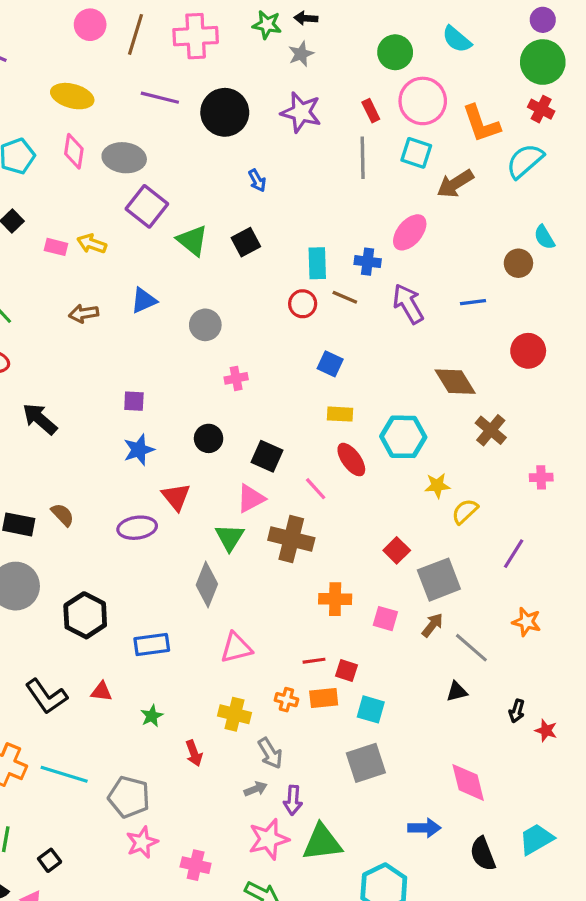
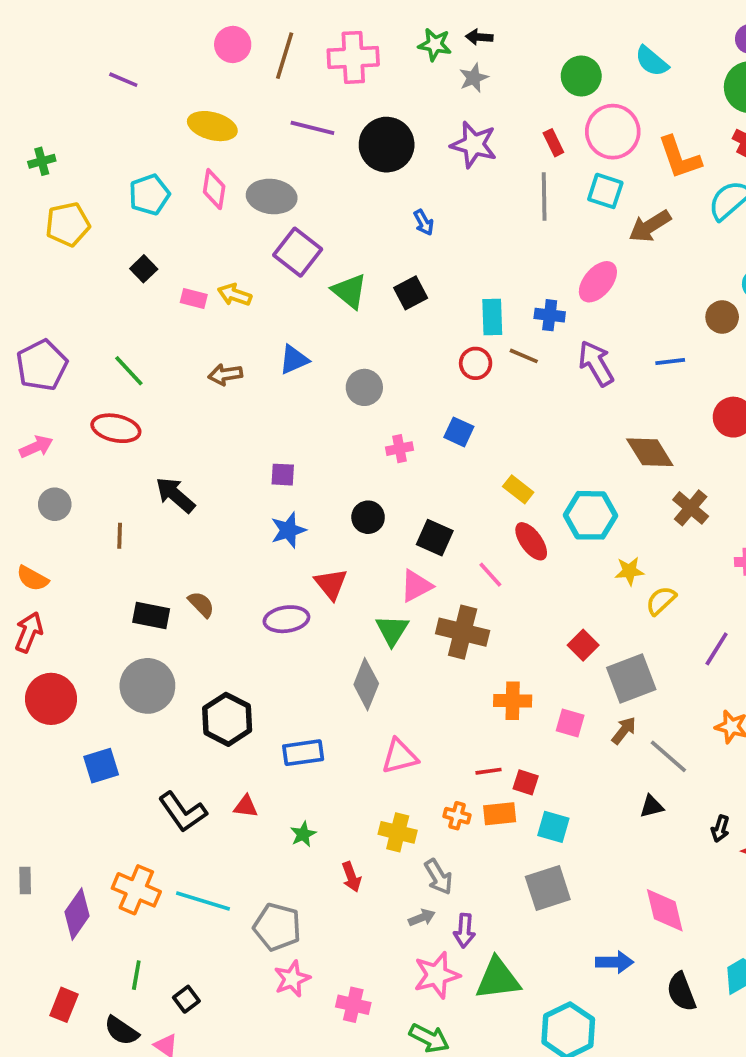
blue square: (330, 364) -> (459, 432), moved
yellow rectangle: (340, 414) -> (518, 489), turned 35

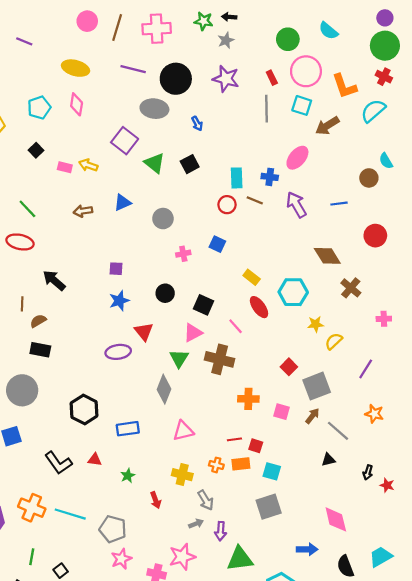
gray ellipse: (272, 197) -> (154, 109), moved
brown semicircle: (201, 604) -> (38, 321), moved, turned -77
gray circle: (147, 686) -> (22, 390), moved
pink star: (437, 975) -> (182, 557), moved

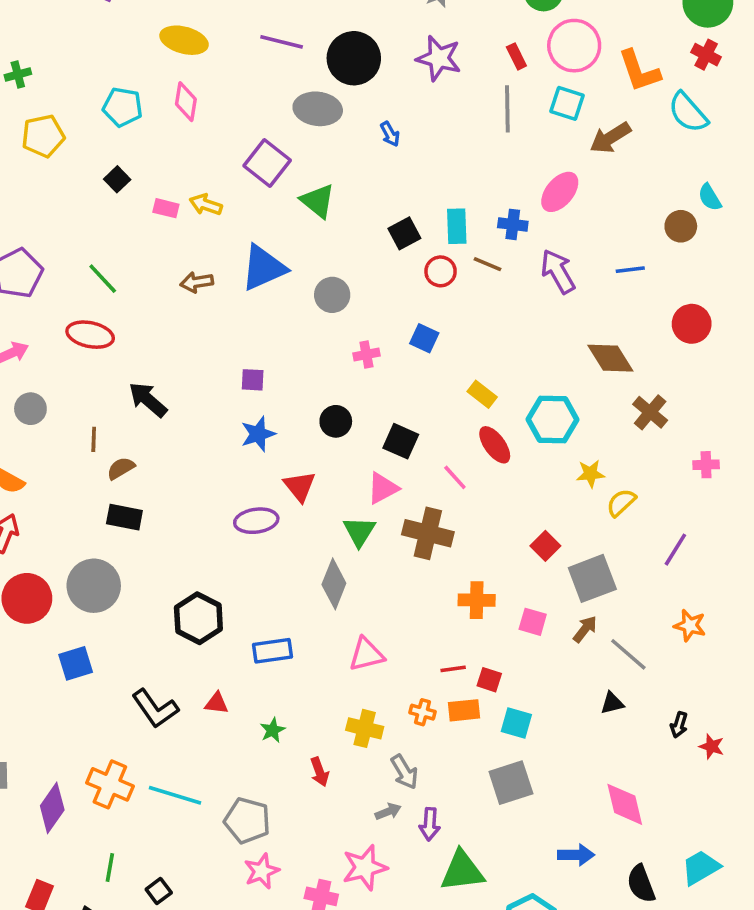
cyan pentagon: (39, 108) -> (123, 107), turned 30
cyan semicircle: (373, 111) -> (688, 112), turned -90
black square: (190, 164) -> (404, 233), moved
blue triangle: (122, 203) -> (264, 268), size x1.6

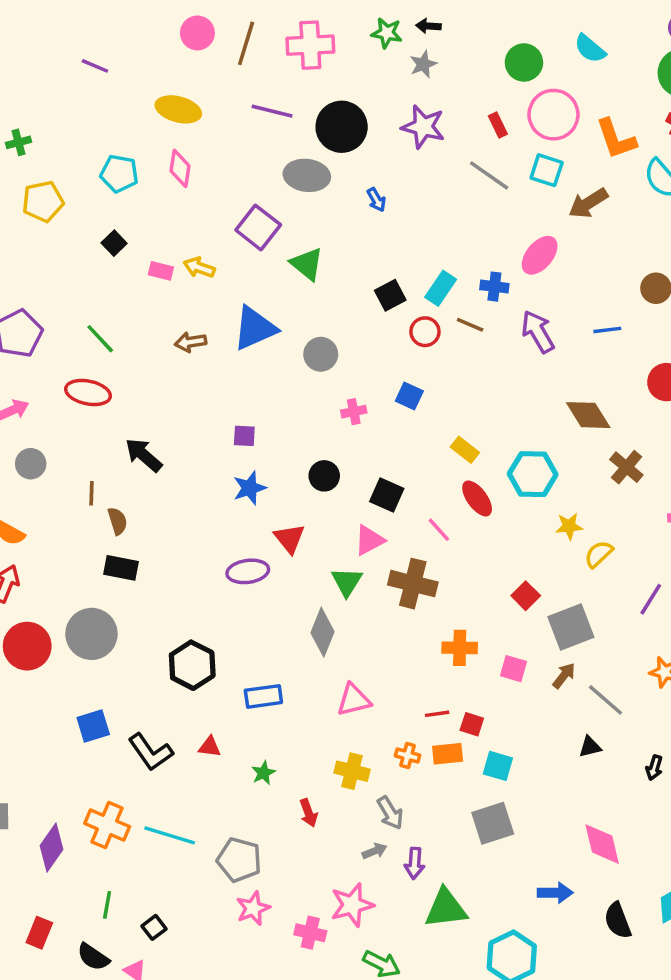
gray line: (507, 109) -> (489, 175), turned -54
cyan rectangle: (457, 226) -> (441, 288), turned 36
brown semicircle: (121, 468) -> (118, 521), turned 104
blue square: (76, 663) -> (93, 726), moved

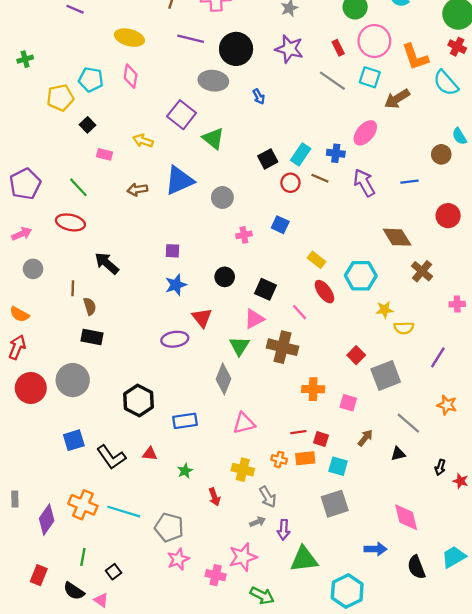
yellow pentagon: (43, 201) -> (60, 98), moved
pink rectangle: (161, 271) -> (104, 154), moved
yellow semicircle: (599, 554) -> (404, 328), turned -138
brown arrow: (564, 676) -> (365, 438), moved

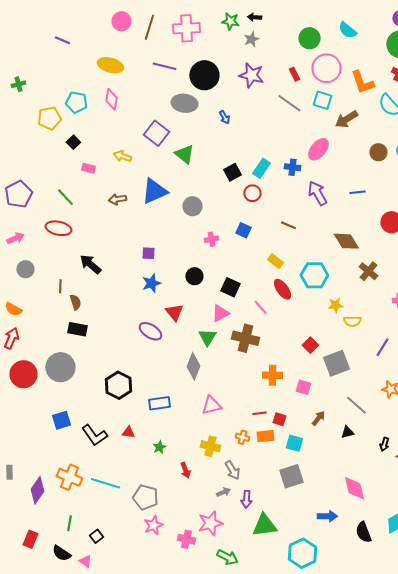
brown circle: (441, 154) -> (378, 152), moved
brown line: (320, 178) -> (288, 225), moved
purple ellipse: (175, 339) -> (150, 331), turned 40

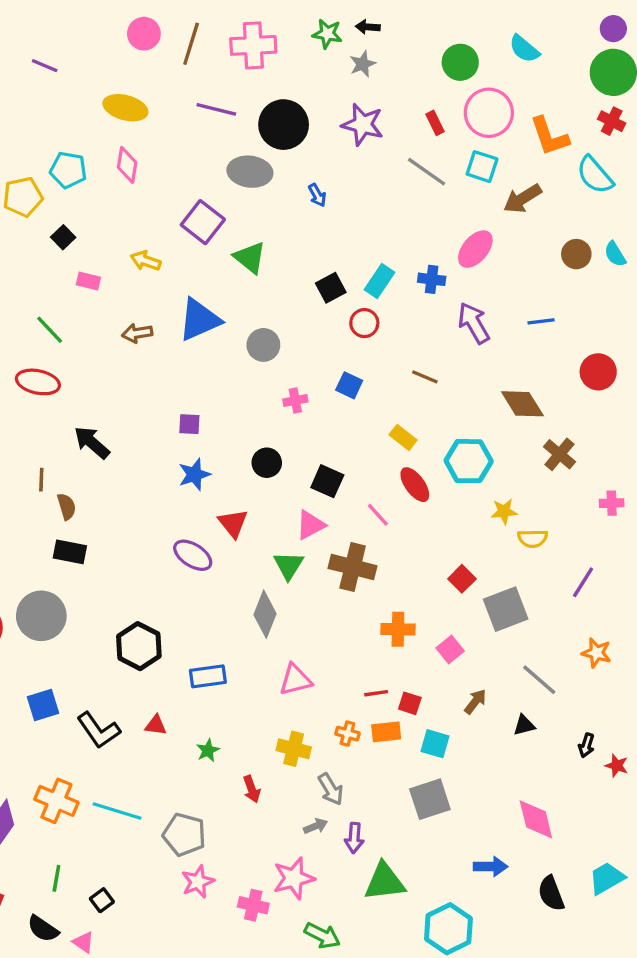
pink square: (303, 387) -> (450, 649), turned 35

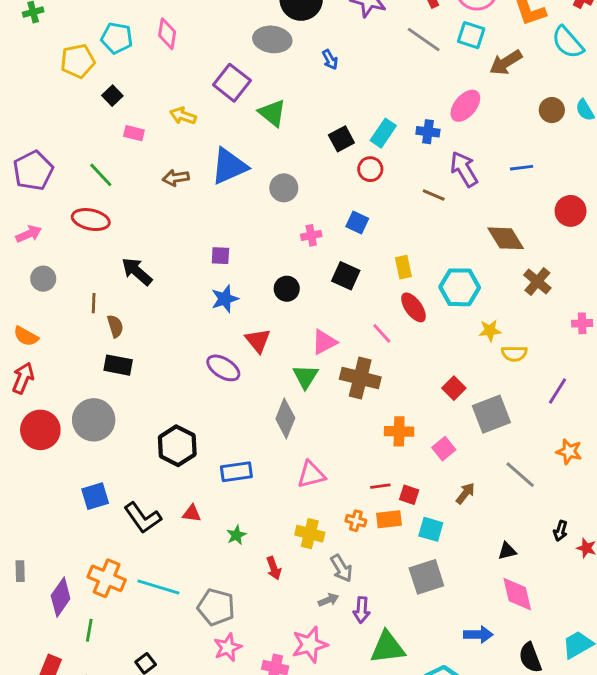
brown line: (425, 377) -> (434, 195), moved
yellow rectangle: (403, 437) -> (403, 267), turned 40
black square: (327, 481) -> (346, 276), moved
black triangle: (524, 725) -> (507, 551), moved
green line: (56, 878) -> (89, 630), moved

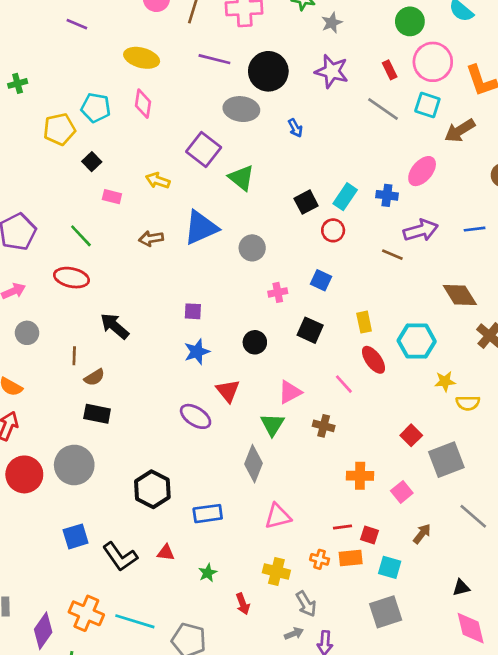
purple arrow: (464, 169) -> (421, 230), turned 104
brown semicircle: (115, 326) -> (94, 377), turned 75
brown cross: (360, 378) -> (324, 426), size x0.6

